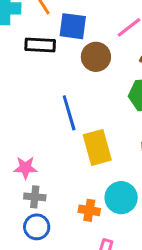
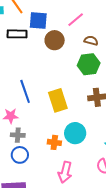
blue line: (69, 113) -> (25, 91), moved

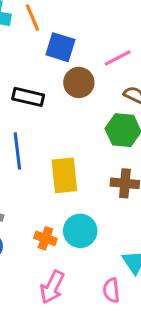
black rectangle: (17, 34) -> (28, 97), moved

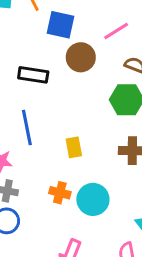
yellow rectangle: (64, 175) -> (74, 147), size x0.6
orange cross: (45, 238) -> (60, 193), moved

